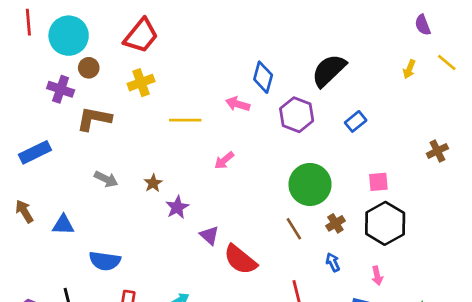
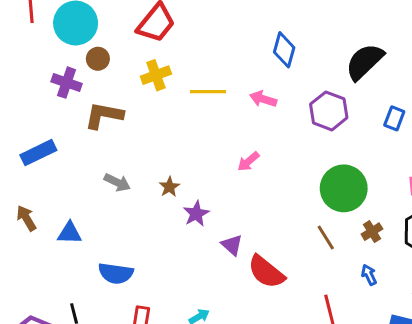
blue diamond: (263, 77) -> (284, 50), moved
yellow line: (185, 120) -> (208, 92), moved
blue rectangle: (356, 121) -> (394, 118), turned -30

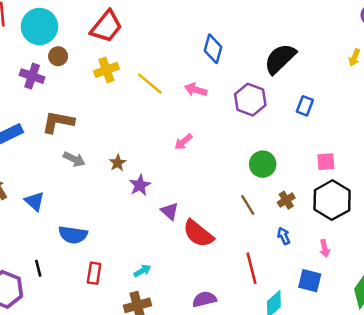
yellow line: (208, 92) -> (150, 84), turned 40
brown L-shape: (104, 115) -> (58, 122), moved
green circle: (344, 188) -> (263, 164), size x0.7
blue triangle: (70, 233) -> (35, 201), turned 40

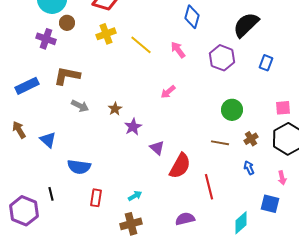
pink arrow: (196, 90) -> (178, 50), turned 36
brown line: (248, 205) -> (220, 143), turned -48
red semicircle: (198, 234) -> (180, 166), turned -100
red line: (251, 268) -> (209, 187), moved

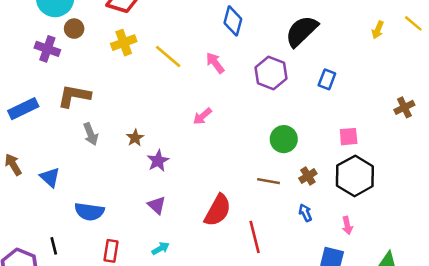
gray arrow: (80, 106) -> (91, 134), turned 42
purple triangle: (157, 148) -> (157, 205), moved

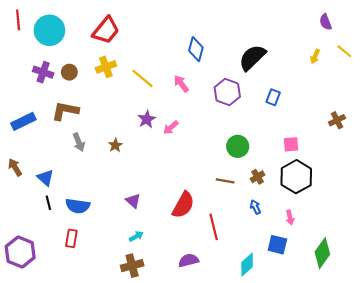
brown circle: (74, 29) -> (69, 72), moved
purple star: (158, 161) -> (147, 119), moved
black line: (54, 246) -> (48, 203), moved
red rectangle: (111, 251) -> (71, 238), moved

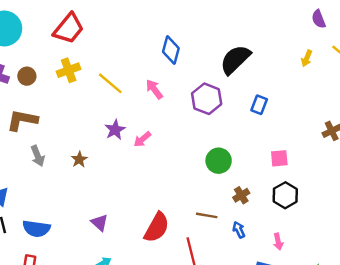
black hexagon: (296, 177) -> (285, 195), size x0.7
brown line: (225, 181) -> (207, 215), moved

